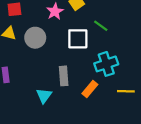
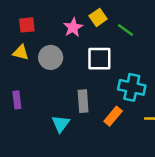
green line: (101, 26) -> (126, 30), moved
cyan cross: (106, 64) -> (132, 87), turned 30

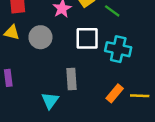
cyan cross: (132, 87) -> (118, 49), moved
orange rectangle: (113, 116) -> (115, 93), moved

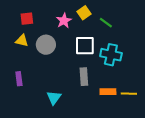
gray rectangle: (72, 79) -> (84, 77), moved
orange rectangle: (115, 93) -> (108, 92), turned 49

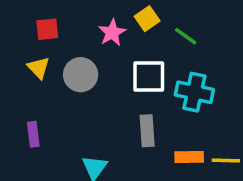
yellow triangle: (22, 41) -> (39, 68), turned 32

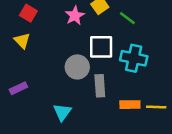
red square: (47, 29) -> (28, 13), turned 36
gray circle: (81, 75) -> (77, 67), moved
purple rectangle: (33, 134) -> (18, 88), turned 72

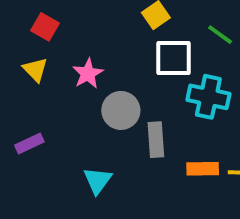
pink star: (75, 16) -> (88, 73), moved
green line: (127, 18) -> (220, 35), moved
white square: (101, 47) -> (173, 58), moved

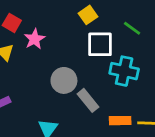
pink star: (88, 73) -> (35, 39), moved
gray rectangle: (156, 140) -> (88, 100), turned -35

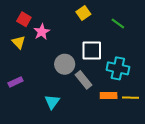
white square: (100, 44) -> (92, 51), moved
cyan cross: (124, 71) -> (118, 68), moved

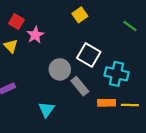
green line: (118, 23) -> (130, 26), moved
white square: (92, 51) -> (89, 55), turned 30

